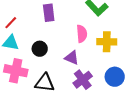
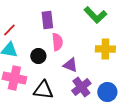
pink semicircle: (82, 34) -> (57, 42), moved
blue circle: (115, 77) -> (107, 92), moved

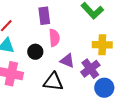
purple cross: (81, 87) -> (90, 69), moved
black triangle: (43, 90) -> (53, 82), moved

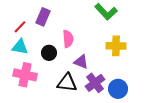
purple rectangle: (44, 16) -> (43, 17), moved, turned 30
purple cross: (90, 69) -> (95, 83), moved

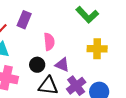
black circle: (49, 53) -> (37, 65), moved

